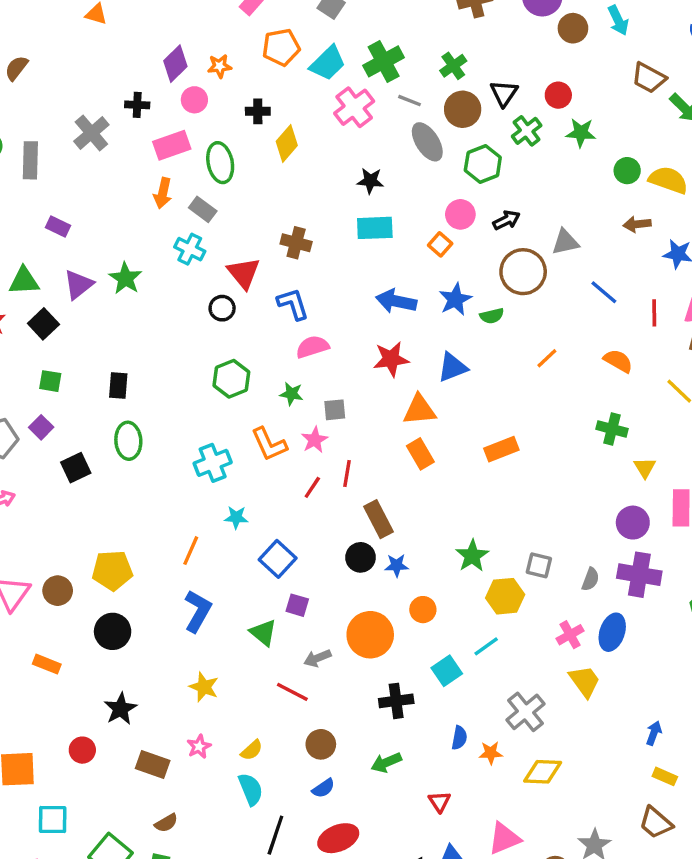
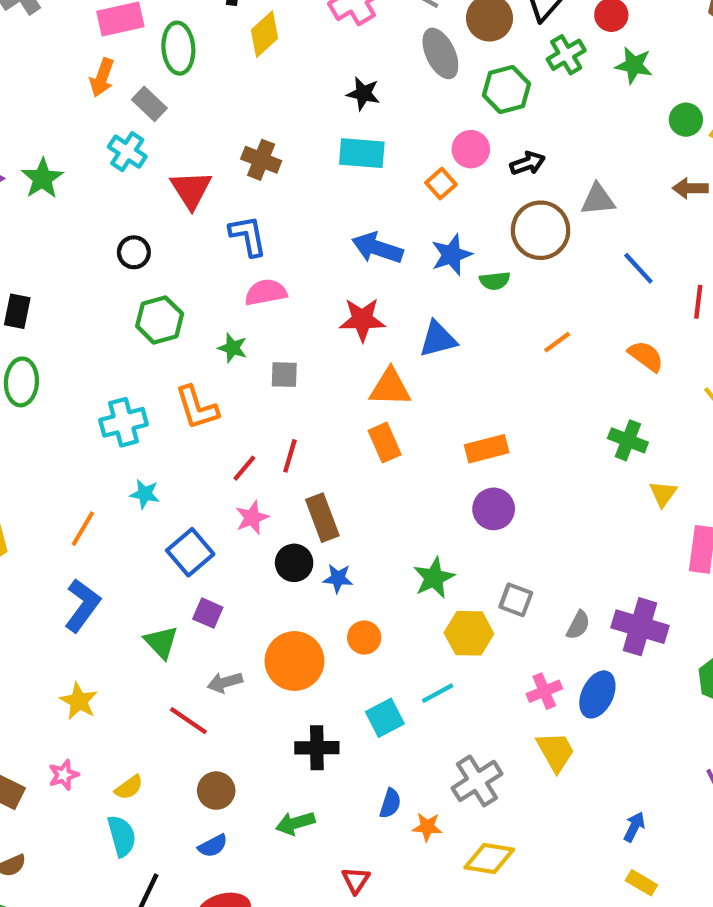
black circle: (222, 308) -> (134, 252), moved
pink star: (315, 440) -> (252, 518), moved
purple circle: (633, 523) -> (494, 509), moved

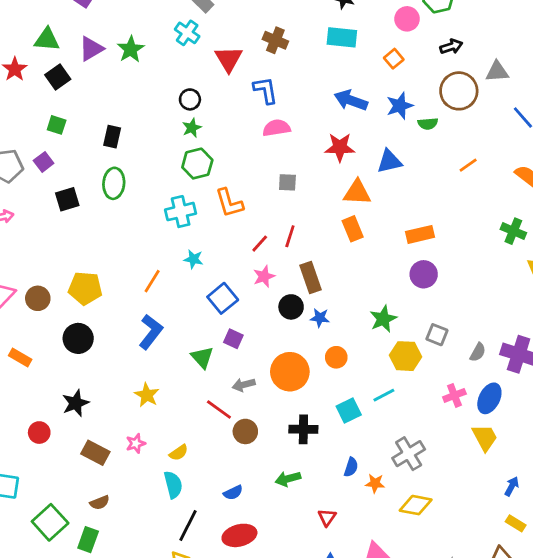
pink circle: (471, 149) -> (407, 19), moved
green hexagon: (160, 320) -> (197, 164), moved
green star: (233, 348) -> (192, 128), moved, turned 30
yellow trapezoid: (556, 752) -> (485, 437), moved
brown circle: (216, 791) -> (245, 431), moved

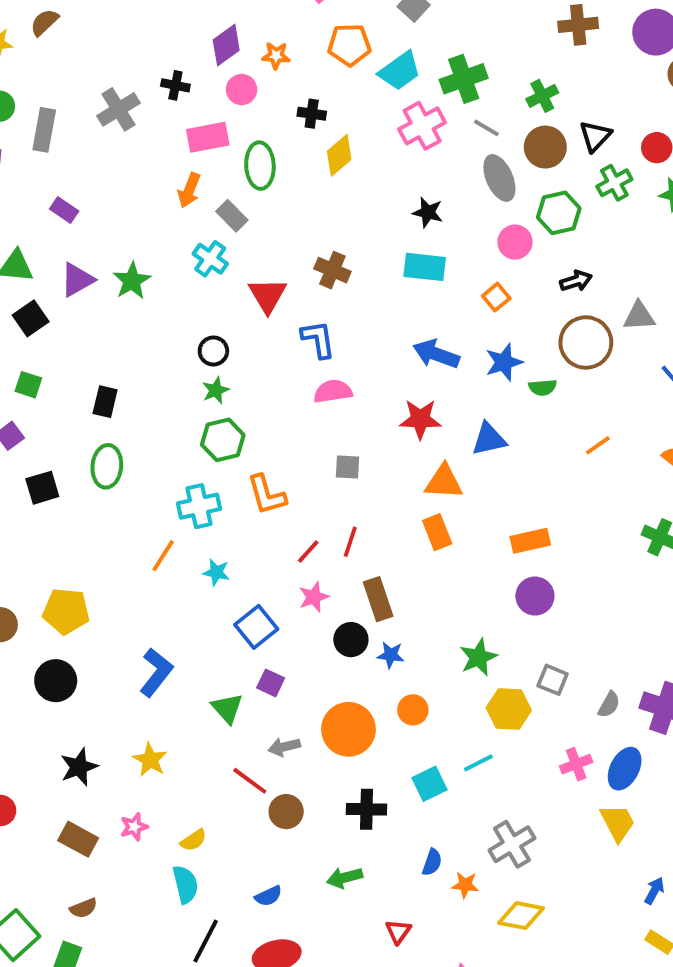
orange line: (152, 281) -> (163, 556), moved
black star: (76, 403) -> (79, 767), moved

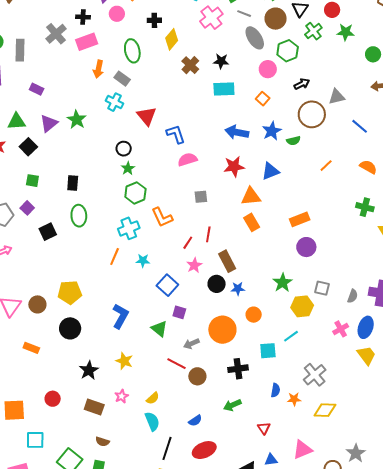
pink rectangle: (208, 137) -> (87, 42), moved
brown cross: (332, 270) -> (190, 65), moved, turned 30
cyan square: (430, 784) -> (268, 351), turned 30
brown semicircle: (83, 908) -> (102, 442), turned 48

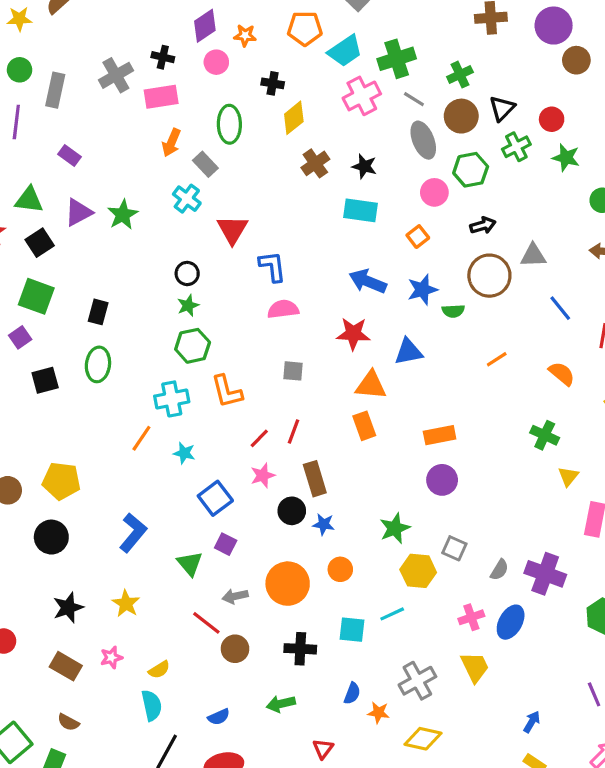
green square: (32, 181) -> (36, 296), size x1.6
yellow trapezoid: (366, 355) -> (475, 667), moved

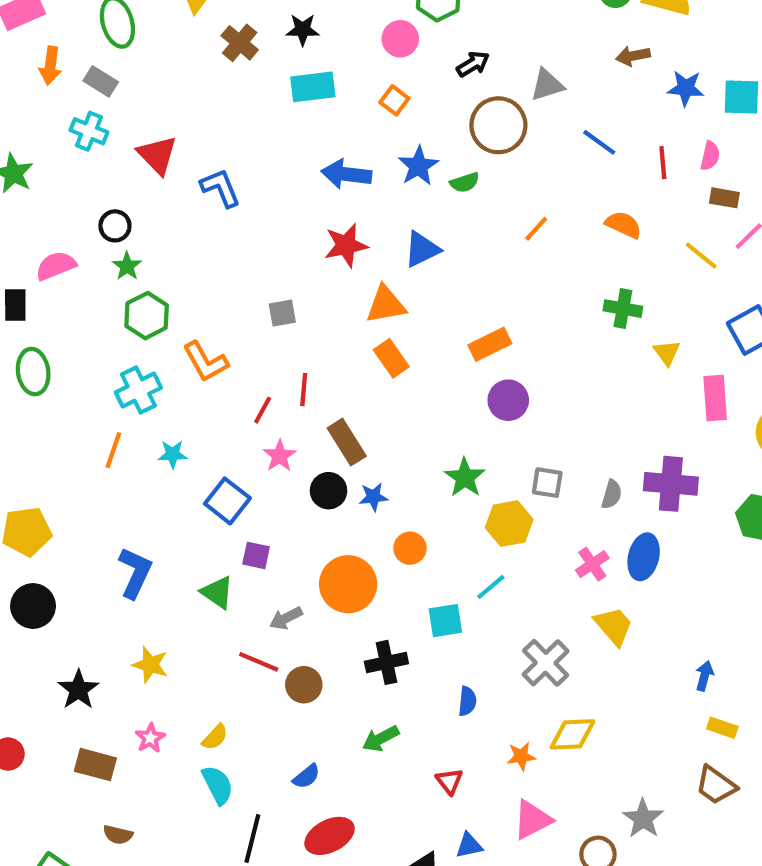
pink semicircle: (283, 309) -> (56, 266), moved
orange star: (378, 713) -> (521, 756), moved

